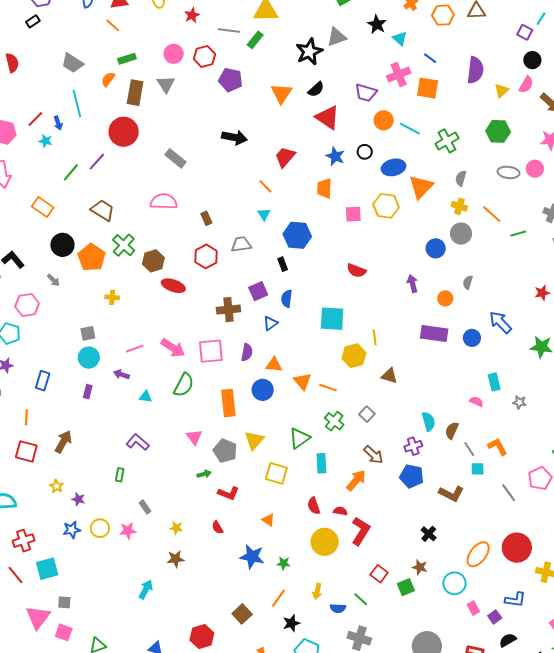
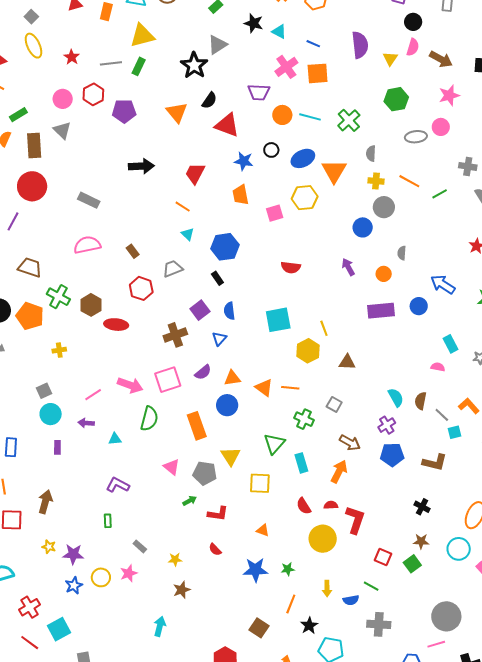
purple semicircle: (247, 352) -> (203, 372), turned 54
purple star: (78, 499) -> (73, 554), size x1.5

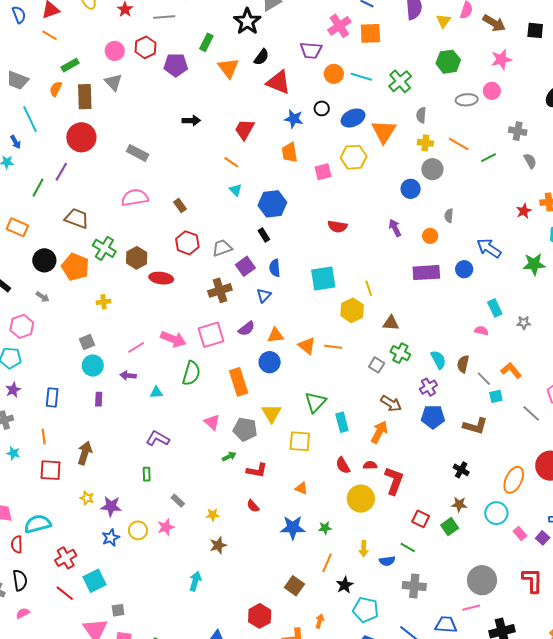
green rectangle: (139, 66) -> (206, 42), moved
black arrow: (141, 166) -> (191, 121), size x0.7
gray trapezoid: (173, 269) -> (222, 248), moved
green cross: (304, 419) -> (400, 353), moved

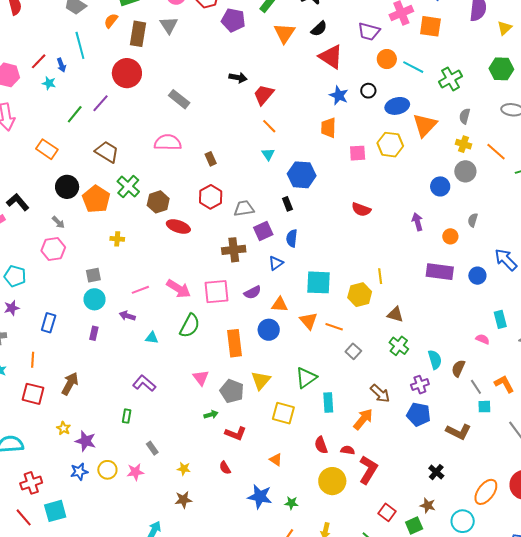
red trapezoid: (245, 129) -> (264, 95), moved
cyan square: (323, 278) -> (318, 282), moved
pink hexagon: (22, 326) -> (53, 249), moved
gray square: (377, 365) -> (353, 351), moved

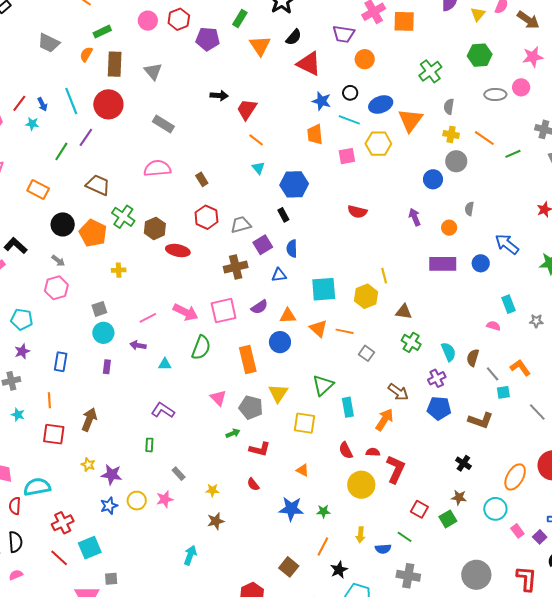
gray triangle: (169, 25) -> (153, 71), moved
cyan line: (80, 45) -> (71, 101), moved
cyan line: (413, 67) -> (349, 120), moved
blue triangle: (276, 263) -> (279, 275), turned 35

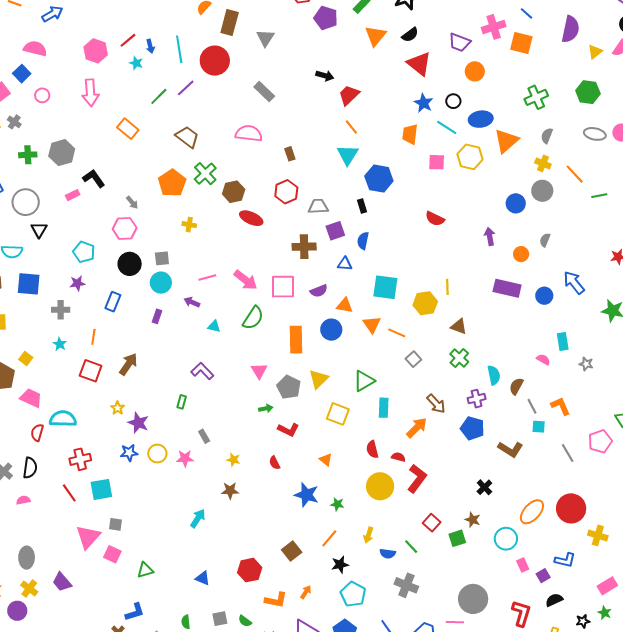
cyan triangle: (258, 168) -> (348, 155), size x1.6
black circle: (63, 224) -> (130, 264), moved

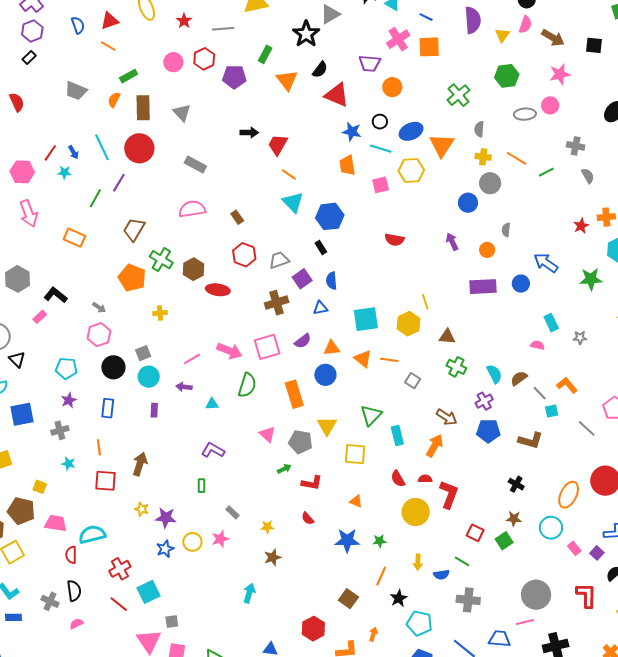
brown trapezoid: (187, 137) -> (134, 229), turned -80
brown semicircle: (516, 386) -> (519, 378), turned 42

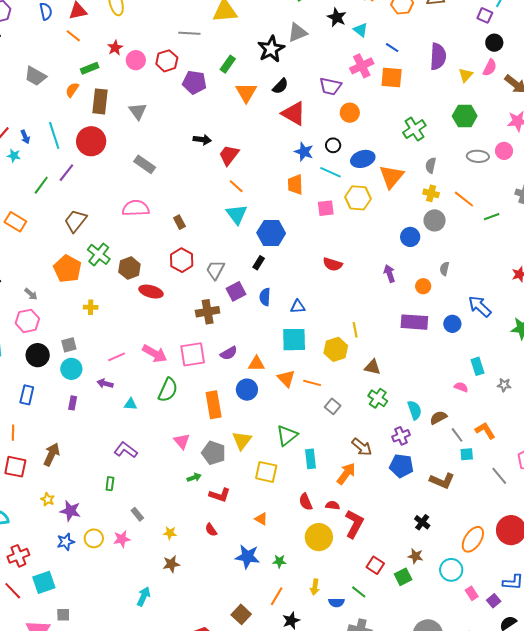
red star: (184, 21) -> (115, 48), moved
black rectangle: (321, 248) -> (259, 263), turned 56
gray trapezoid: (279, 260) -> (215, 270), turned -50
blue triangle: (320, 308) -> (298, 307), moved

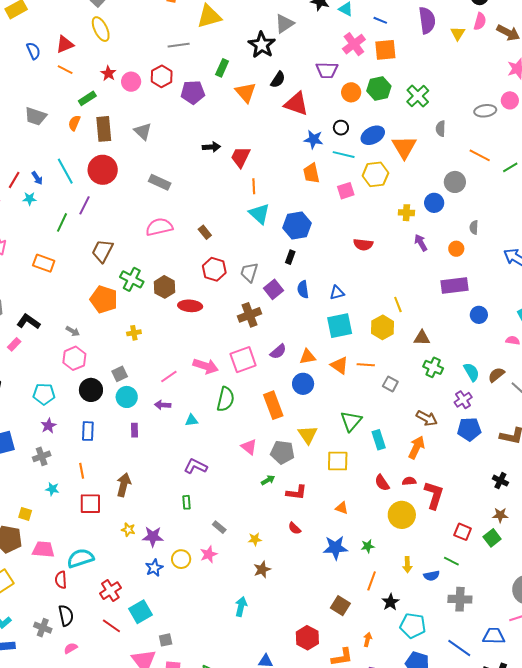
green hexagon: (465, 116) -> (379, 89), moved
orange line: (236, 186) -> (254, 186), turned 56
yellow cross: (431, 193) -> (406, 213), moved
blue circle: (452, 324) -> (479, 315), moved

